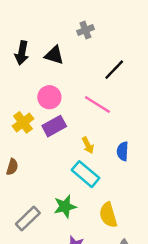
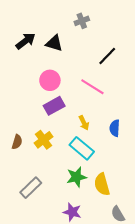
black arrow: (22, 53) -> (25, 41), turned -138
yellow cross: (23, 122) -> (44, 140), moved
green star: (65, 206) -> (76, 177), moved

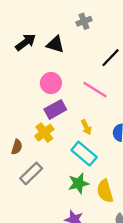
yellow cross: (44, 140) -> (44, 133), moved
gray rectangle: (31, 188) -> (31, 173), moved

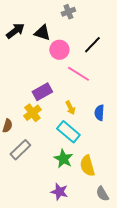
pink circle: (51, 83) -> (59, 50), moved
green star: (79, 183) -> (63, 159), turned -30

